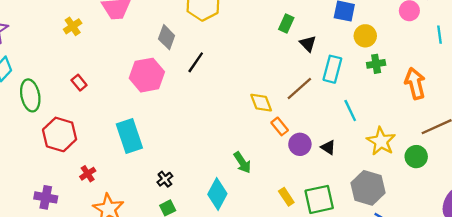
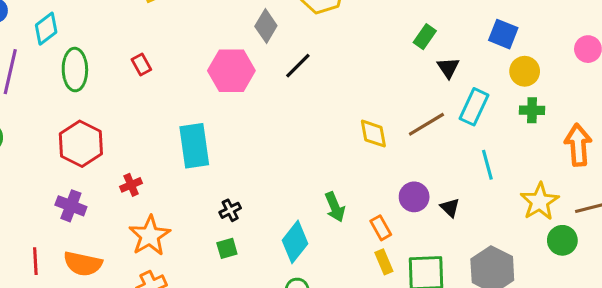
orange rectangle: (280, 126) -> (381, 228), moved
red hexagon: (60, 134) -> (81, 144), moved
yellow star: (381, 141) -> (540, 202), moved

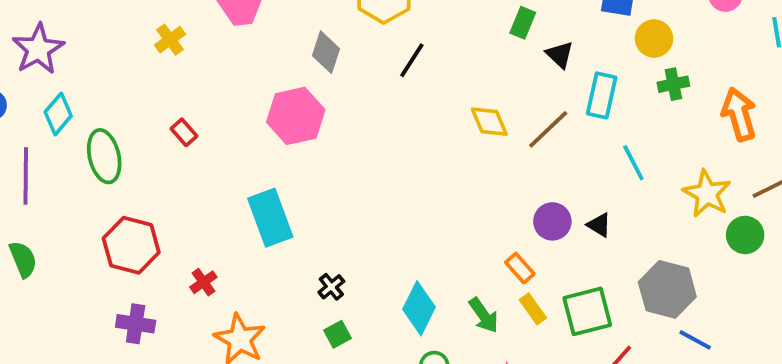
black line: (298, 66) -> (412, 60), moved
yellow diamond: (373, 134) -> (489, 122), moved
green arrow: (335, 207) -> (484, 315), moved

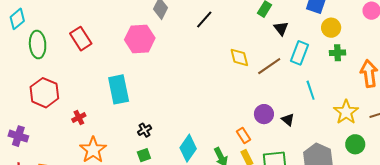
red rectangle: (184, 132) -> (81, 39), size x1.6
green circle: (745, 235) -> (355, 144), moved
purple cross: (136, 324) -> (18, 136), moved

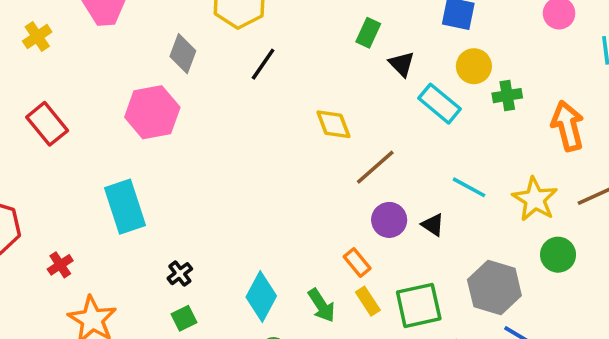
yellow circle: (331, 28) -> (474, 66), moved
cyan rectangle: (299, 53) -> (440, 104), turned -65
brown line: (269, 66) -> (375, 167), moved
cyan line: (311, 90) -> (469, 187), moved, turned -36

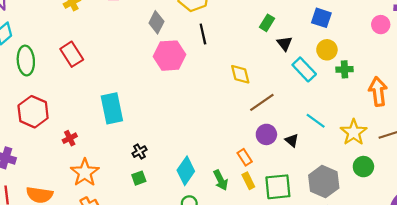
black line: (263, 64) -> (203, 34), turned -54
pink hexagon: (152, 112) -> (169, 56), moved

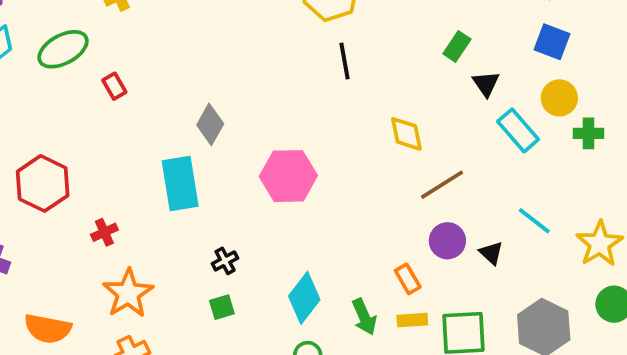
gray diamond: (156, 22) -> (210, 124), moved
red rectangle: (72, 54) -> (114, 86), size x0.6
pink hexagon: (169, 56) -> (288, 176), moved
green ellipse: (26, 61) -> (63, 49), moved, turned 64
yellow rectangle: (248, 181) -> (412, 320), turned -70

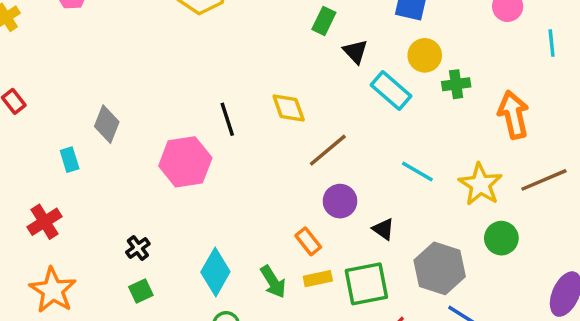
black line: (345, 61) -> (227, 119), moved
cyan rectangle: (180, 184) -> (70, 160), moved, size x0.5
red cross: (104, 232) -> (45, 222), moved, size x1.4
black triangle: (491, 253) -> (383, 229), moved

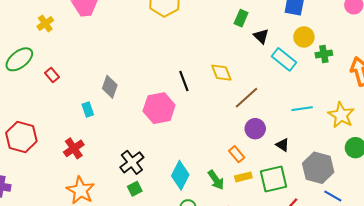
cyan line: (417, 172) -> (302, 109), turned -36
black cross: (138, 248) -> (132, 162), size x1.6

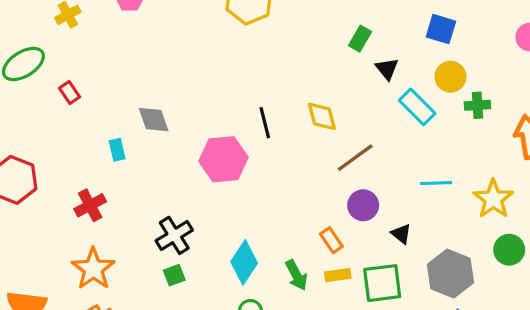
gray diamond: (110, 87) -> (154, 120), turned -45

